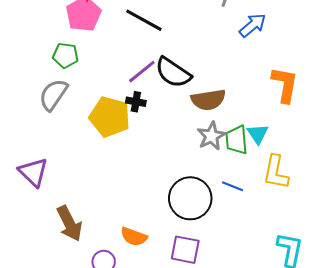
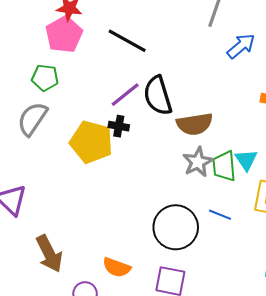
black semicircle: (173, 73) -> (158, 96), turned 39

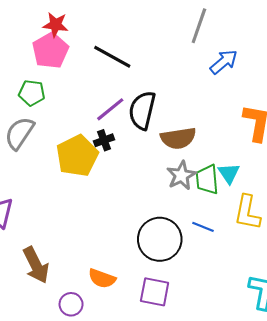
black semicircle: (158, 96) -> (142, 110), turned 30
black cross: (119, 126) -> (104, 140), turned -30
yellow pentagon: (91, 142) -> (77, 156), turned 30

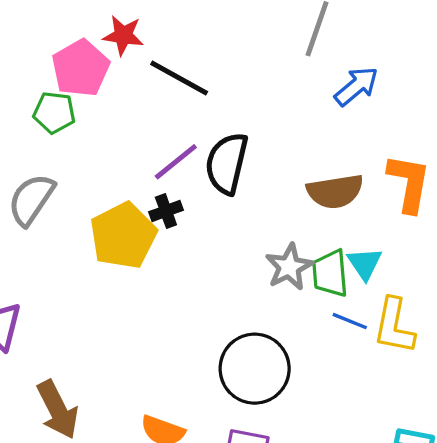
red star: (56, 25) -> (123, 35), moved
green pentagon: (32, 93) -> (54, 113), moved
brown semicircle: (178, 138) -> (335, 191), moved
blue line: (203, 227) -> (350, 321), moved

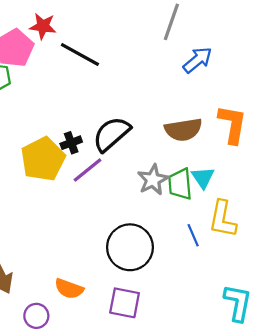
purple line: (176, 162) -> (88, 170), moved
black semicircle: (227, 163) -> (111, 134), moved, turned 36
blue line: (350, 321) -> (193, 235), moved, turned 45

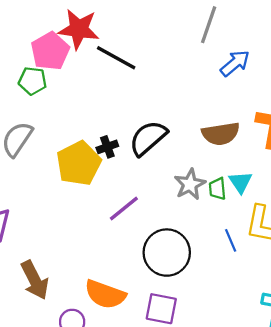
red star: (43, 26) -> (79, 29), size x1.5
purple line: (88, 170) -> (124, 209), moved
green trapezoid: (180, 184) -> (217, 189), size x0.7
orange semicircle: (69, 289) -> (105, 294), size x1.4

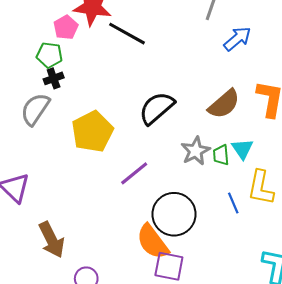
pink pentagon: (50, 51) -> (66, 27), size x0.7
brown semicircle: (221, 134) -> (224, 104), turned -32
black cross: (107, 147) -> (54, 78), moved
orange semicircle: (105, 294) -> (153, 242), moved, turned 33

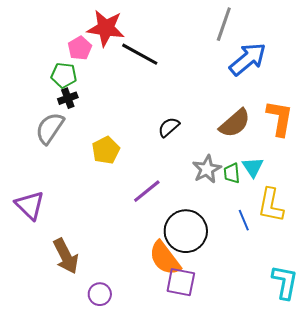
blue arrow: (237, 39) -> (248, 59), size x1.4
black semicircle: (157, 108) -> (169, 127), size x0.6
yellow pentagon: (92, 132) -> (106, 150), size x0.7

